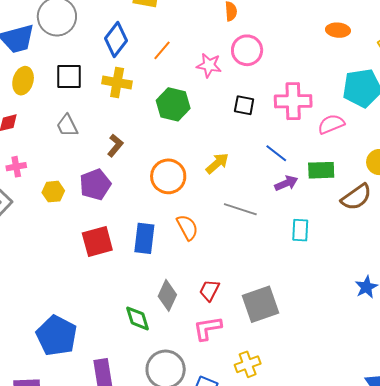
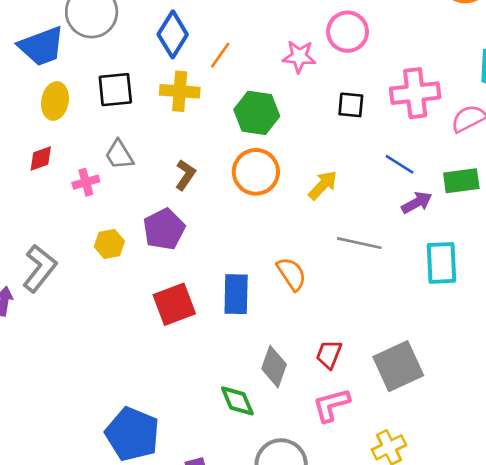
orange line: (162, 50) -> (220, 55), moved
pink cross: (16, 167) -> (86, 182), moved
orange circle: (168, 176) -> (256, 172), moved
cyan rectangle: (300, 230) -> (441, 263), size x1.4

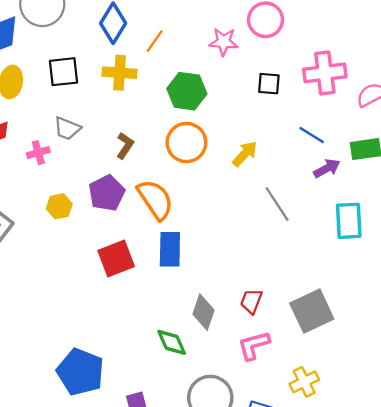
gray trapezoid: (119, 155) -> (67, 128), turned -36
gray line: (359, 243) -> (277, 204), turned 45
orange semicircle: (291, 274) -> (155, 200), moved, size x1.4

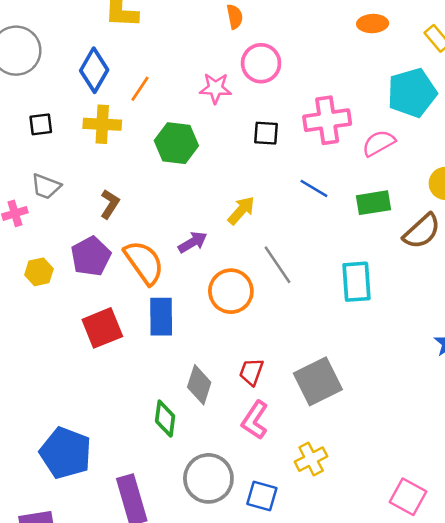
black square: (63, 72) -> (41, 124), size x0.7
orange circle: (187, 143) -> (231, 291), moved
purple arrow: (327, 168) -> (193, 242), moved
green diamond: (172, 342) -> (165, 419), turned 32
pink L-shape: (254, 345) -> (255, 420), turned -40

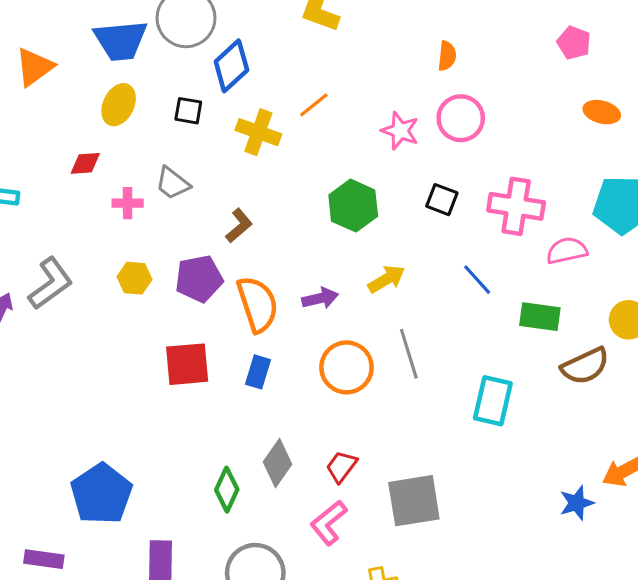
blue diamond: (94, 70) -> (231, 66), moved
green hexagon: (176, 143) -> (353, 206), moved
blue rectangle: (161, 317) -> (258, 372), size x0.7

